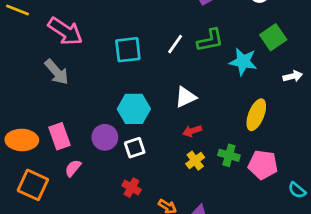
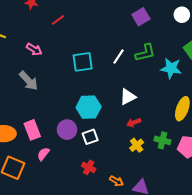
pink arrow: (65, 31) -> (34, 49), size x0.6

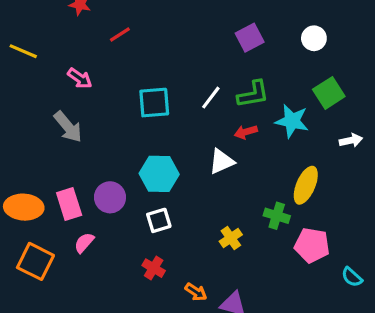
red arrow: (134, 123) -> (246, 132), moved
purple circle: (67, 130) -> (110, 197), moved
green cross: (162, 140) -> (277, 216), moved

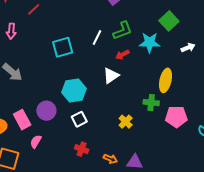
pink arrow: (80, 78) -> (11, 31), moved, turned 70

